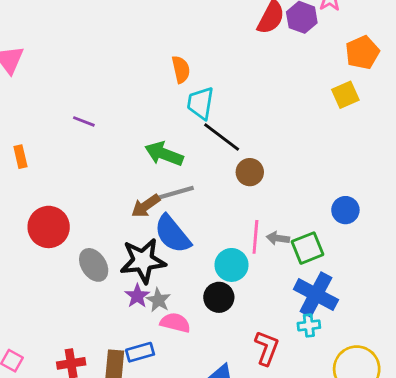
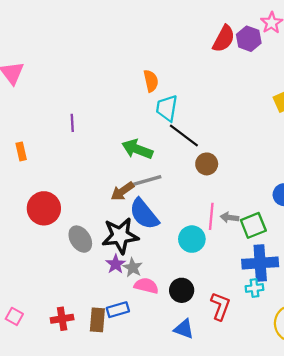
purple line: (84, 121) -> (72, 123), turned 66
blue cross: (316, 294) -> (260, 263), turned -32
black circle: (219, 297) -> (182, 290), moved

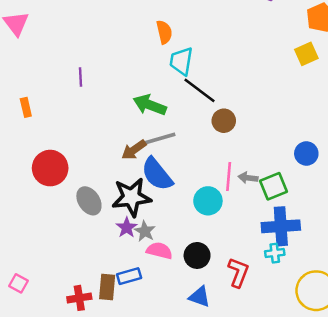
red cross: (62, 319) -> (79, 298), moved

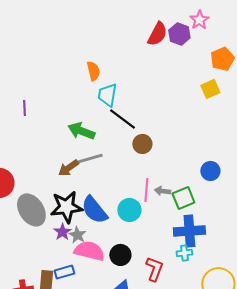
blue semicircle: (157, 174) -> (94, 210), moved
gray ellipse: (89, 201) -> (31, 210), size x1.4
pink semicircle: (159, 251) -> (89, 251), size x1.4

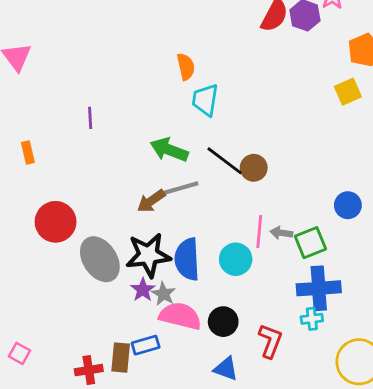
black line: (122, 119) -> (225, 161), moved
blue semicircle: (94, 210) -> (187, 259), turned 36

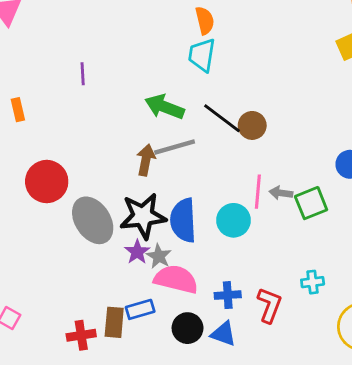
orange semicircle: (186, 67) -> (205, 21), moved
brown arrow: (151, 201) -> (146, 160), turned 136
blue cross: (319, 288) -> (228, 295), moved, size x0.6
black circle: (223, 322) -> (188, 328), moved

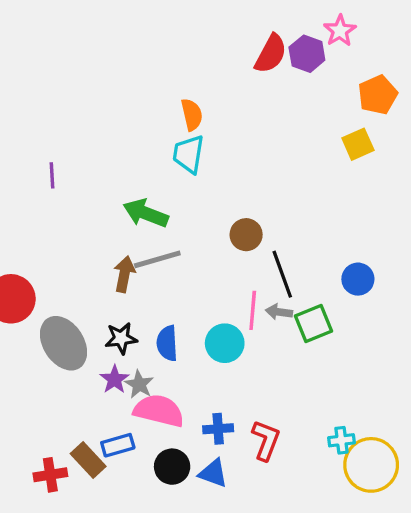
black line: (222, 118) -> (282, 274), moved, turned 33
black star: (143, 216) -> (121, 338), size x0.6
blue semicircle: (183, 220) -> (167, 343), size x0.7
cyan cross: (313, 282) -> (341, 440), moved
brown rectangle: (114, 322) -> (88, 460), turned -48

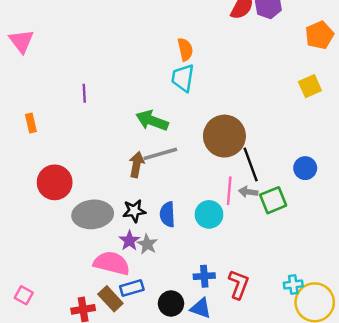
yellow square: (358, 144) -> (310, 86), moved
brown circle: (246, 235) -> (224, 136), size x1.8
gray ellipse: (64, 343) -> (93, 214), turned -63
pink semicircle: (159, 411) -> (112, 263), moved

